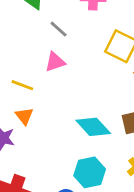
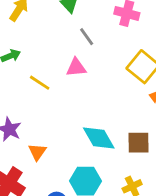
orange triangle: (24, 116) -> (37, 152), moved

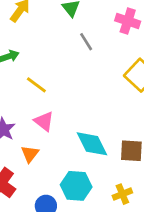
pink triangle: (76, 67) -> (44, 121), moved, turned 40

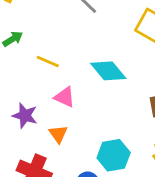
cyan diamond: (92, 144) -> (108, 71), moved

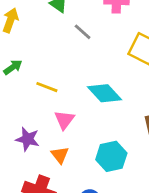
pink triangle: (65, 97) -> (64, 120), turned 45
cyan hexagon: (114, 155) -> (111, 156), moved

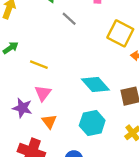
cyan diamond: (104, 93) -> (95, 84), moved
pink triangle: (64, 120) -> (43, 93), moved

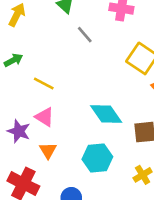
pink triangle: (43, 93) -> (45, 117), turned -42

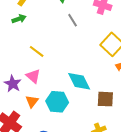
green arrow: (13, 60) -> (19, 19), moved
cyan hexagon: (97, 158) -> (57, 102), moved

